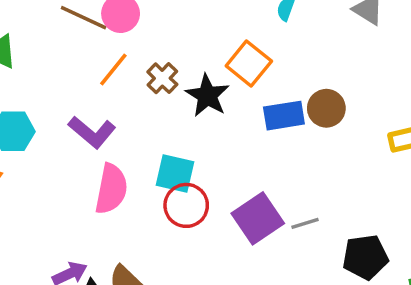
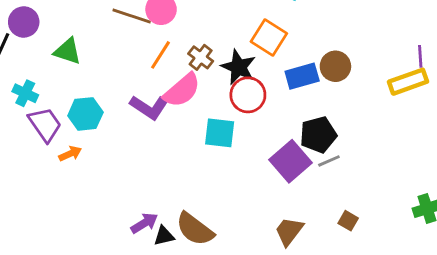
pink semicircle: (111, 189) -> (182, 90), moved, turned 45
red circle: (186, 205) -> (248, 95), moved
black pentagon: (365, 257) -> (318, 135), moved

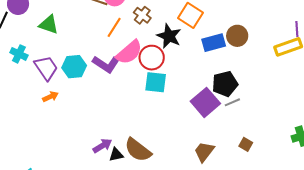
brown cross: (201, 57) -> (142, 15), moved
red circle: (248, 95) -> (152, 58), moved
cyan hexagon: (85, 114) -> (74, 67), moved
purple trapezoid: (45, 124) -> (46, 68), moved

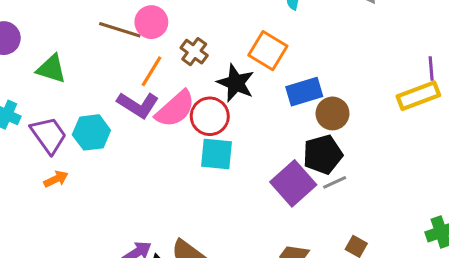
brown circle: (237, 36) -> (332, 113), moved
purple L-shape: (106, 64) -> (138, 105), moved

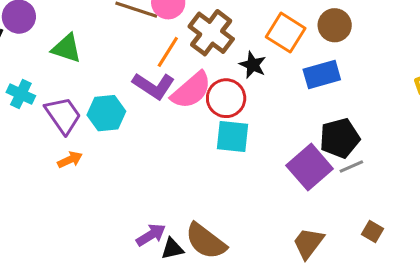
brown cross: (194, 52) -> (211, 33), size x1.6
black star: (236, 83) -> (253, 65), size x0.7
brown circle: (332, 113) -> (335, 25), moved

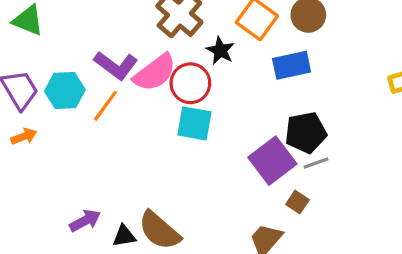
orange line: (168, 52) -> (105, 106), moved
brown square: (372, 231) -> (297, 202), moved
purple arrow: (151, 235) -> (85, 221), moved

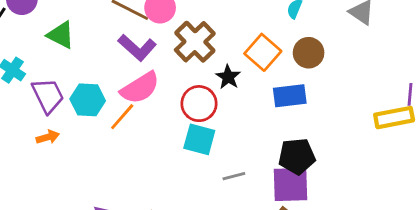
purple L-shape: (116, 65) -> (137, 48), moved
pink semicircle: (155, 73) -> (140, 88), moved
purple square: (272, 161) -> (291, 185), moved, turned 30
gray line: (316, 163) -> (234, 176), moved

